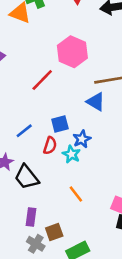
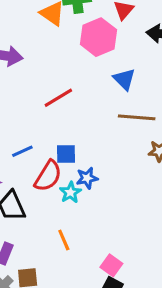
pink hexagon: (72, 52) -> (99, 37), moved
blue triangle: (96, 102) -> (124, 79), moved
red semicircle: (50, 146) -> (48, 176), size x1.5

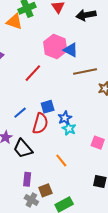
pink hexagon: (99, 37) -> (55, 47), moved
cyan star: (70, 192) -> (69, 129), moved
pink square: (111, 265) -> (98, 143), moved

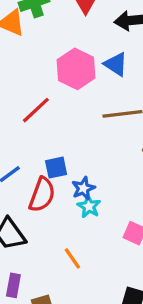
blue triangle: (71, 50) -> (116, 64), moved

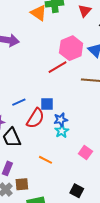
red line: (36, 110) -> (58, 67), moved
orange line: (72, 258) -> (45, 160), turned -40

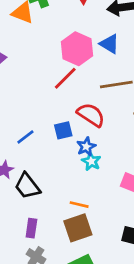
red semicircle: (35, 118) -> (91, 115), moved, turned -75
brown square: (22, 184) -> (78, 228), moved, size x1.5

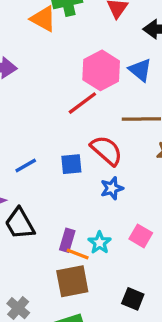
blue star: (86, 147) -> (112, 188), moved
cyan star: (91, 161) -> (100, 243), moved
purple rectangle: (31, 228) -> (67, 240), moved

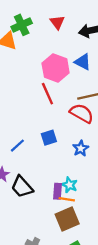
red line: (82, 103) -> (47, 94), turned -65
red semicircle: (107, 150) -> (82, 113), moved
cyan star: (100, 243) -> (69, 185), moved

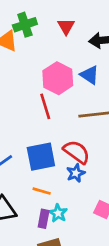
red semicircle: (82, 113) -> (77, 152), moved
blue square: (49, 138) -> (41, 157), size x1.6
orange line: (67, 199) -> (42, 191), moved

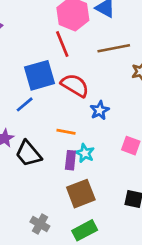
red semicircle: (77, 152) -> (75, 85), moved
blue square: (41, 157) -> (39, 75), moved

